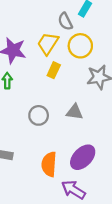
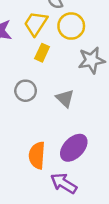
gray triangle: (75, 112) -> (65, 98), turned 36
gray circle: (39, 115) -> (26, 91), moved

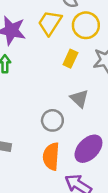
yellow rectangle: (42, 53) -> (70, 59), moved
gray circle: (26, 91) -> (52, 120), moved

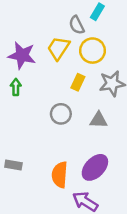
gray triangle: (79, 99) -> (99, 120), moved, turned -42
gray circle: (52, 120) -> (61, 114), moved

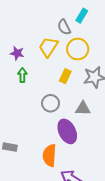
purple star: (22, 55) -> (17, 53), size x0.6
green arrow: (16, 87) -> (22, 75), moved
purple ellipse: (95, 167) -> (67, 131), moved, turned -70

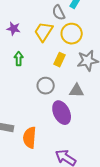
purple star: (17, 53) -> (14, 29), moved
orange semicircle: (49, 155) -> (30, 138), moved

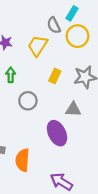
yellow circle: (72, 34) -> (77, 36), moved
gray circle: (46, 86) -> (28, 101), moved

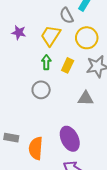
yellow circle: (77, 36) -> (87, 38), moved
green arrow: (11, 75) -> (46, 62), moved
purple ellipse: (57, 133) -> (70, 139), moved

